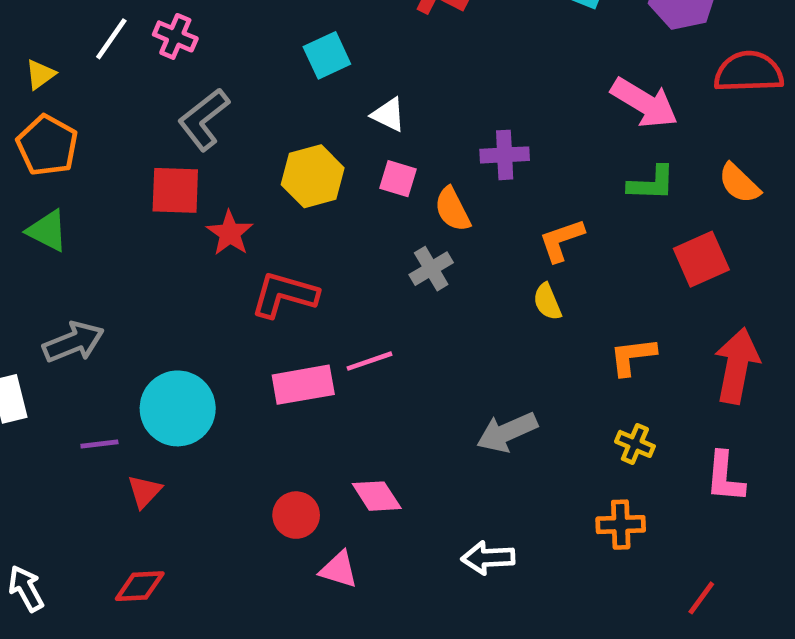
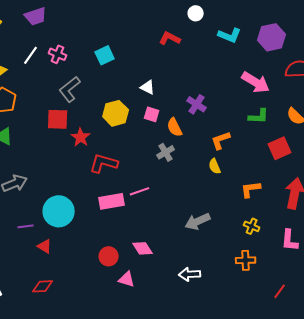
cyan square: (327, 55) -> (105, 55), moved
purple cross: (505, 155) -> (197, 104), turned 36
red triangle: (144, 491) -> (45, 246), turned -42

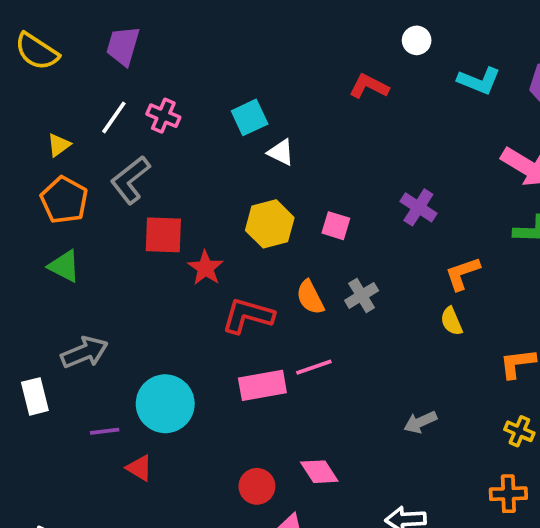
purple trapezoid: (36, 16) -> (123, 46), turned 125
white triangle: (148, 87) -> (281, 152), moved
gray L-shape: (70, 89) -> (130, 180), moved
orange semicircle: (175, 127) -> (310, 297), moved
gray arrow: (198, 221) -> (420, 422), size x0.7

